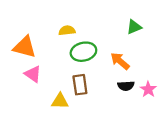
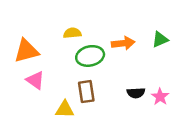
green triangle: (134, 27) -> (160, 39), moved
orange triangle: (25, 47) -> (26, 51), turned -30
orange arrow: (120, 61) -> (123, 43), moved, turned 132

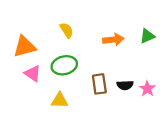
yellow semicircle: (72, 33) -> (67, 30), turned 63
green ellipse: (90, 56) -> (64, 65), moved
brown rectangle: (86, 92) -> (99, 84), moved

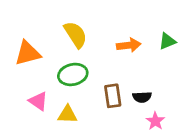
yellow semicircle: (67, 30) -> (75, 35), size x1.5
pink triangle: (33, 73) -> (38, 101), moved
pink star: (147, 89) -> (155, 121), moved

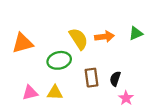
yellow semicircle: (75, 35) -> (79, 39), moved
black semicircle: (142, 97) -> (115, 79), turned 112
pink triangle: (38, 101) -> (30, 93), moved, turned -49

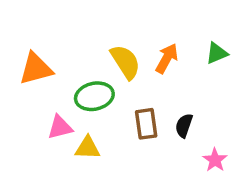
orange arrow: (104, 37) -> (167, 58), turned -54
pink triangle: (30, 93) -> (60, 127), moved
pink star: (126, 98) -> (215, 160), moved

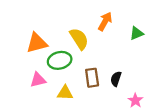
orange arrow: (167, 58) -> (105, 21), moved
orange triangle: (36, 69) -> (37, 43), moved
yellow triangle: (88, 148) -> (65, 93), moved

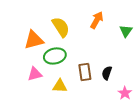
green triangle: (136, 33) -> (126, 31), turned -32
yellow semicircle: (79, 39) -> (61, 27), moved

